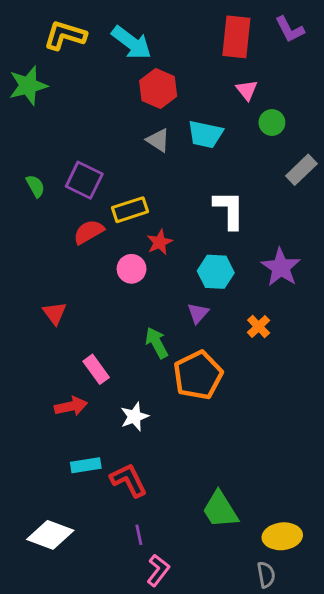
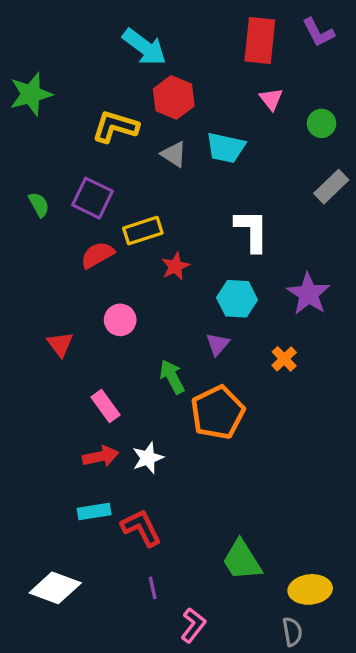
yellow L-shape: (65, 35) -> (115, 127), moved
green circle: (272, 123) -> (322, 123), moved
pink circle: (132, 269) -> (120, 320), moved
red arrow: (71, 406) -> (101, 456), moved
pink L-shape: (158, 570) -> (193, 625), moved

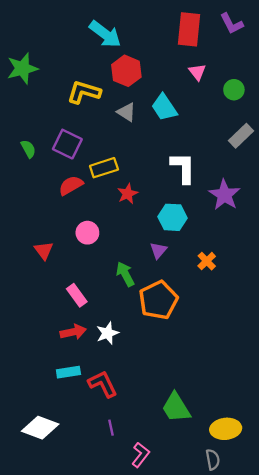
cyan trapezoid: (226, 148) -> (164, 107), turned 44
purple star: (309, 294) -> (224, 195), moved

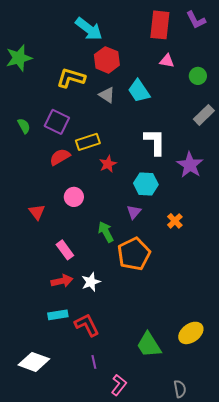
pink triangle: (197, 72) -> (167, 61), turned -42
yellow ellipse: (226, 429) -> (191, 333), moved, turned -30

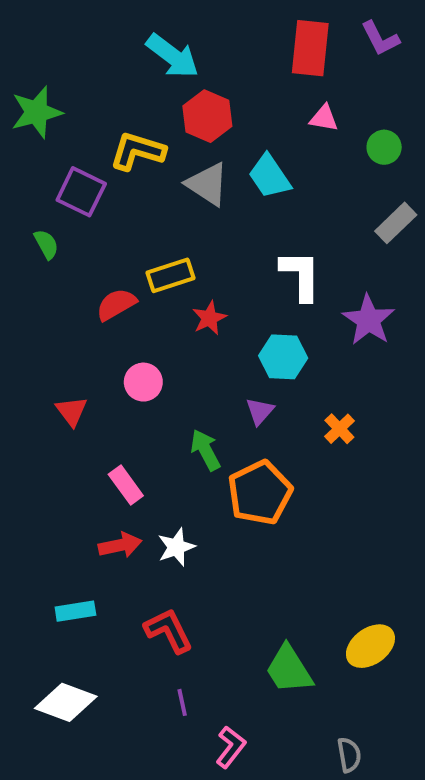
gray triangle: (107, 95) -> (207, 184), size x1.4
purple square: (57, 122) -> (81, 192), moved
cyan rectangle: (58, 315) -> (75, 611), moved

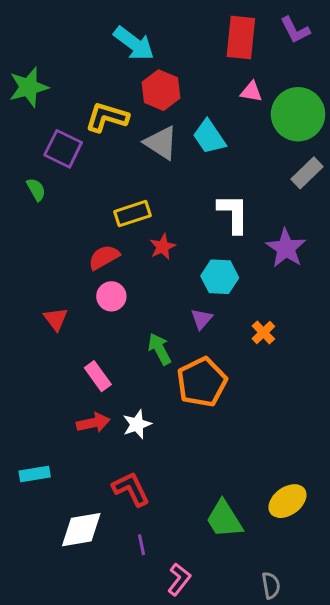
green circle: (384, 147) -> (298, 114), size x2.0
red semicircle: (116, 304) -> (104, 257), moved
cyan rectangle: (75, 611) -> (35, 474), moved
white diamond: (66, 702) -> (81, 530), moved, turned -30

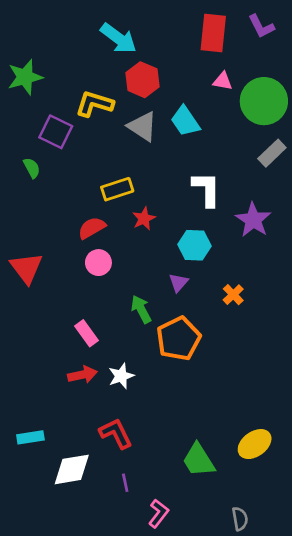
red triangle: (56, 319) -> (26, 268), moved, size x1.5
cyan rectangle: (35, 474) -> (30, 437), moved

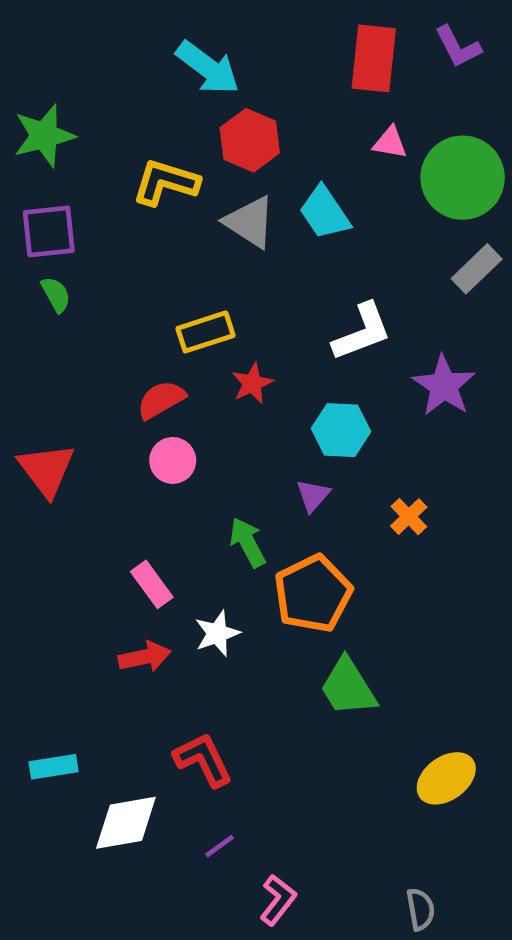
purple square: (56, 132) -> (49, 231), moved, turned -32
white L-shape: (207, 189) -> (362, 332), turned 69
white star: (121, 376) -> (217, 633), moved
green trapezoid: (199, 460) -> (348, 687), moved
purple line: (125, 483) -> (219, 846), turned 66

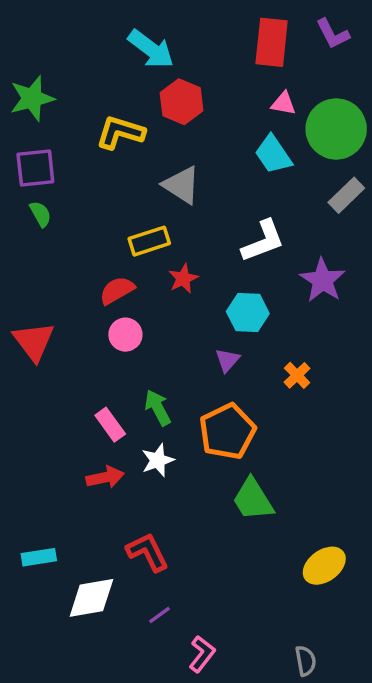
cyan trapezoid: (325, 213) -> (273, 154), moved
gray triangle: (250, 222) -> (182, 185), moved
green arrow: (248, 542) -> (158, 408), moved

